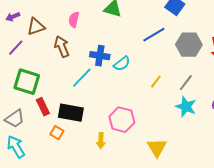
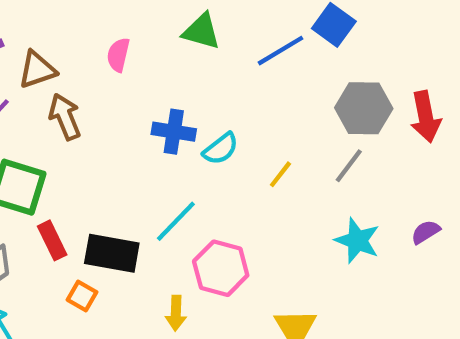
blue line: (154, 35) -> (280, 51), moved
brown arrow: (62, 47) -> (65, 117), moved
cyan line: (82, 78) -> (176, 221), moved
yellow line: (156, 82) -> (280, 174), moved
gray line: (186, 83) -> (349, 166), moved

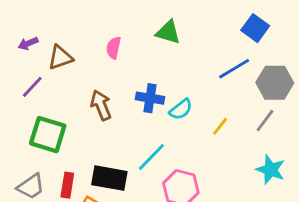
blue line: (280, 51) -> (234, 69), moved
brown arrow: (65, 117) -> (101, 105), moved
red rectangle: (52, 240) -> (67, 185), moved, turned 35

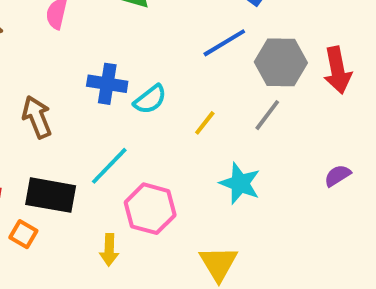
brown arrow: (101, 105) -> (37, 117), moved
cyan star: (271, 170) -> (240, 183), moved

